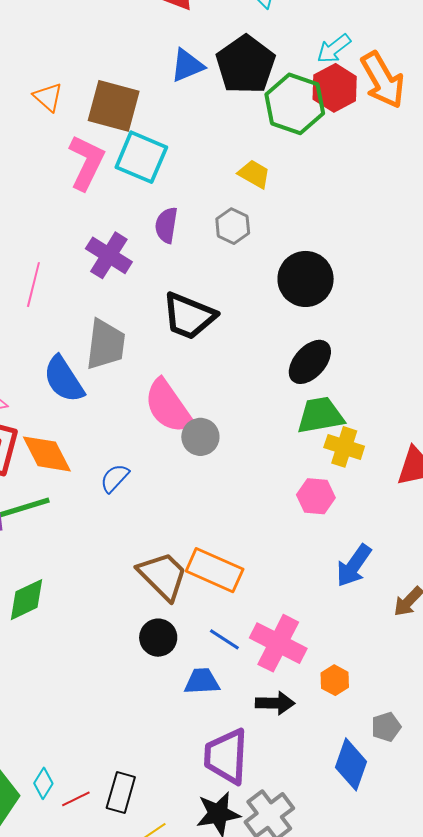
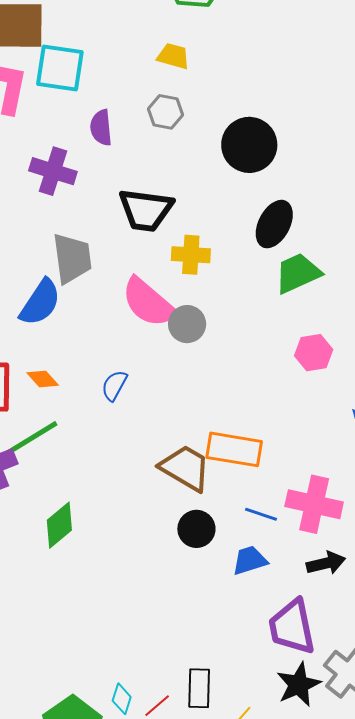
blue semicircle: (64, 379) -> (40, 303), turned -99
yellow cross: (344, 447) -> (191, 255), moved
orange diamond: (47, 454) -> (43, 379), size x0.6

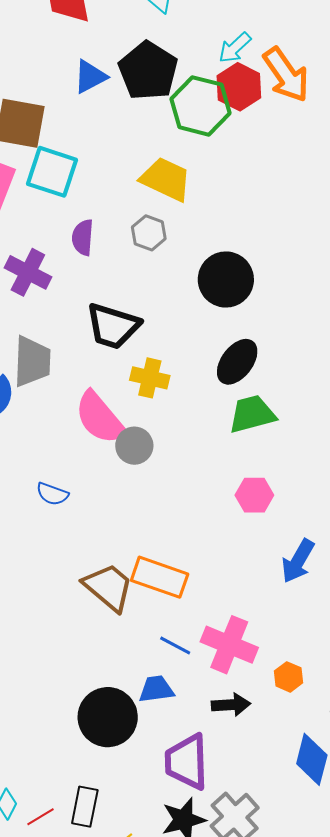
yellow trapezoid: (173, 56) -> (166, 179), size x1.6
blue semicircle: (114, 385) -> (52, 494), turned -108
black circle: (196, 529) -> (108, 717), moved, size x1.6

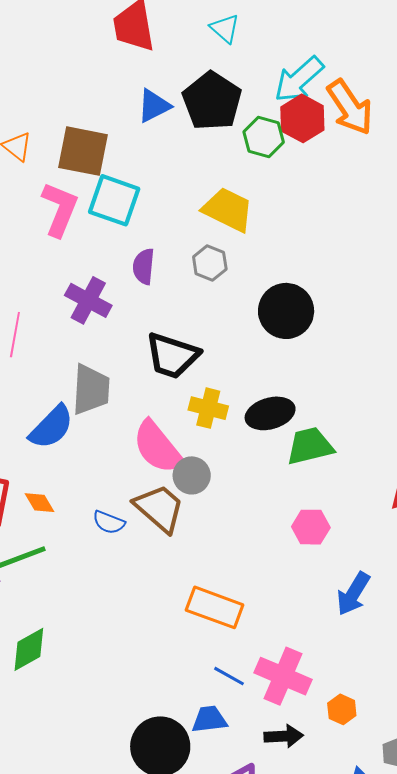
cyan arrow: (235, 48) -> (299, 79), size x1.5
green hexagon: (200, 106) -> (264, 137), size x0.7
black ellipse: (237, 362) -> (270, 413), moved, turned 36
brown trapezoid: (108, 587) -> (159, 508), moved

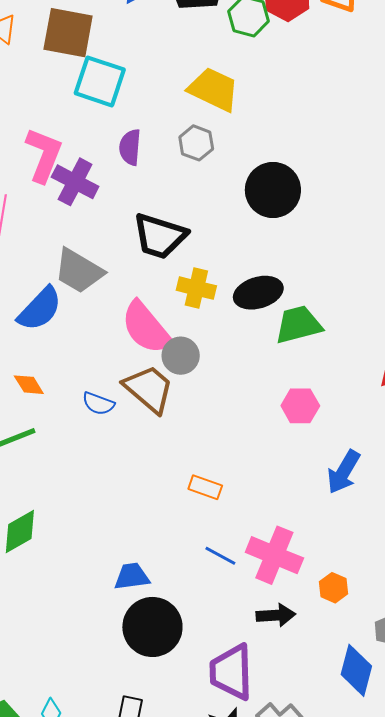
pink L-shape: (60, 209) -> (44, 155), moved
gray trapezoid: (91, 390) -> (79, 271), turned 118
orange rectangle: (215, 607) -> (205, 487), size x0.6
blue trapezoid: (209, 719) -> (132, 576), moved

